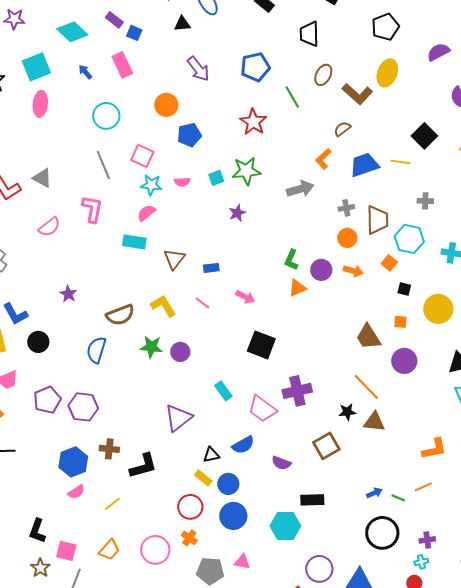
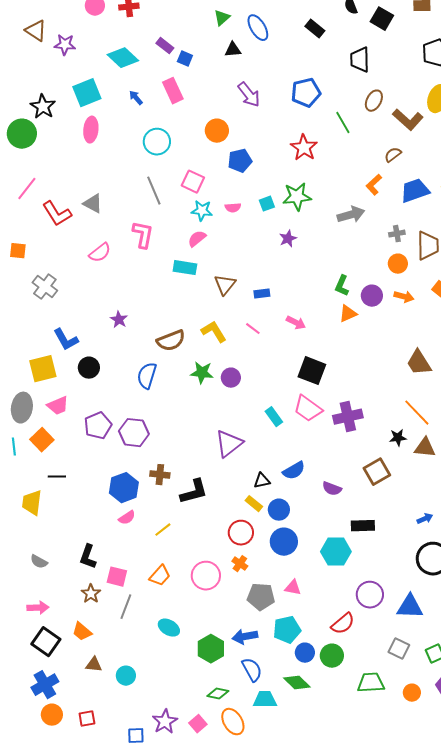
pink trapezoid: (262, 409) -> (308, 409), moved

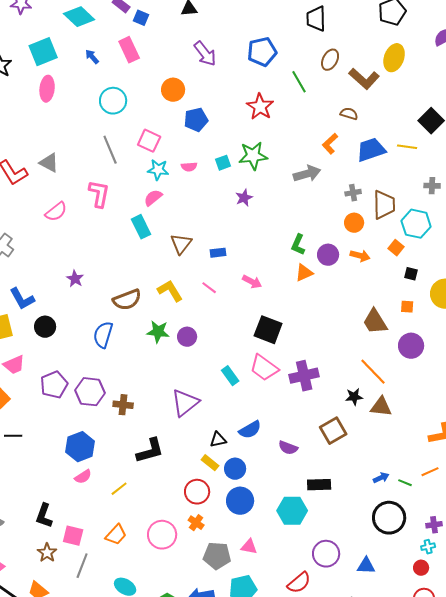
brown semicircle: (393, 155) -> (349, 114), turned 54
cyan rectangle: (185, 268) -> (141, 227), turned 55
brown cross: (160, 475) -> (123, 405), moved
blue triangle: (410, 607) -> (366, 566), size x0.7

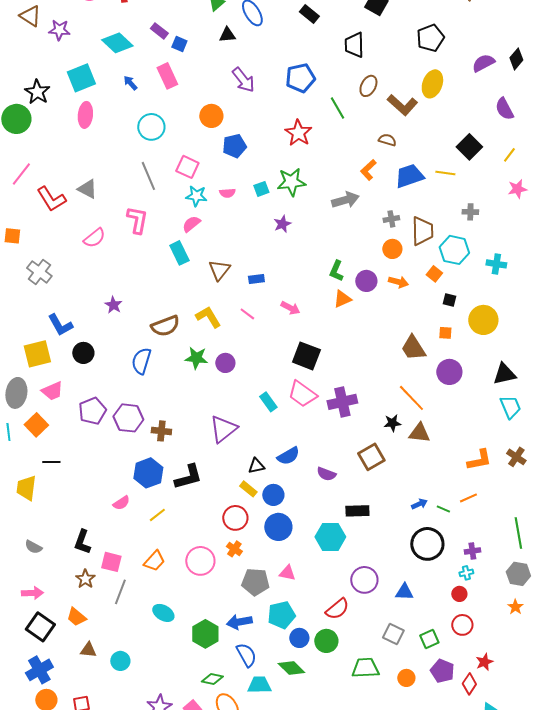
blue hexagon: (80, 447) -> (148, 473), moved

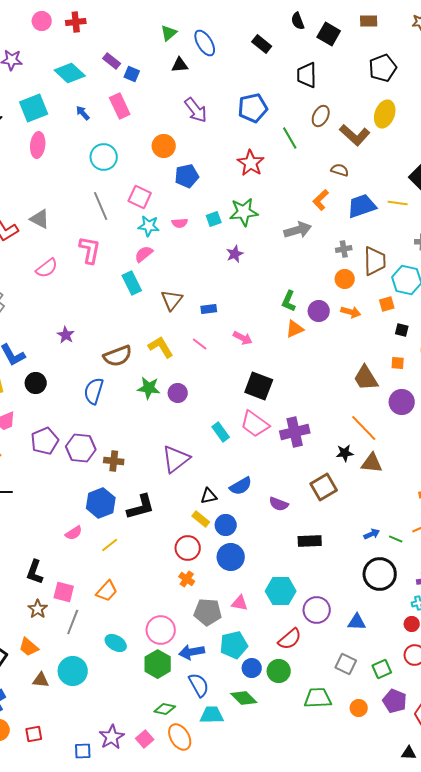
orange square: (434, 274) -> (387, 304), turned 35
cyan hexagon: (330, 537) -> (281, 591), moved
pink circle: (200, 561) -> (161, 630), moved
cyan circle: (120, 661) -> (73, 671), moved, size x1.5

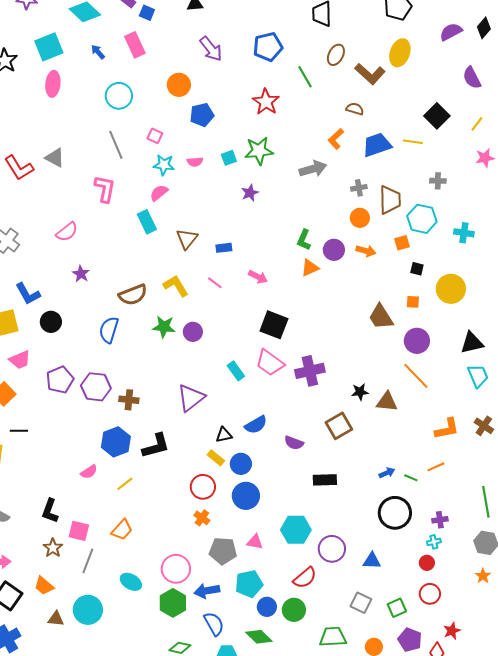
pink square: (140, 197) -> (155, 136), size x0.7
pink semicircle: (47, 268) -> (67, 232), moved
orange line: (364, 428) -> (416, 376), moved

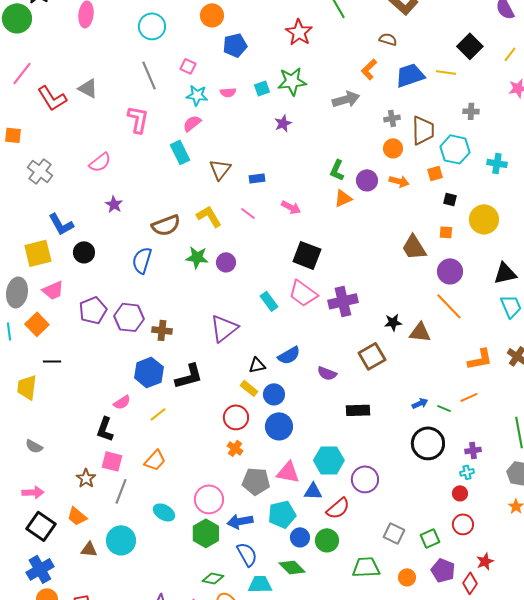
black L-shape: (50, 511) -> (105, 429), moved
pink triangle: (255, 542) -> (288, 472), size x1.4
blue triangle: (372, 561) -> (313, 491), moved

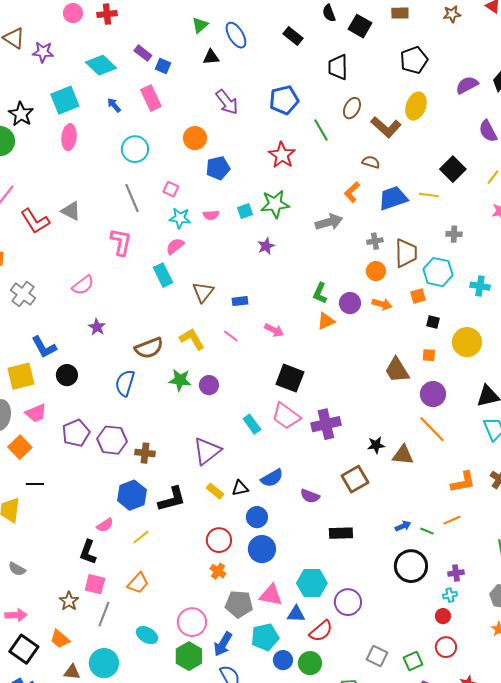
yellow rectangle: (249, 388) -> (215, 491), moved
blue arrow: (240, 521) -> (223, 644), turned -50

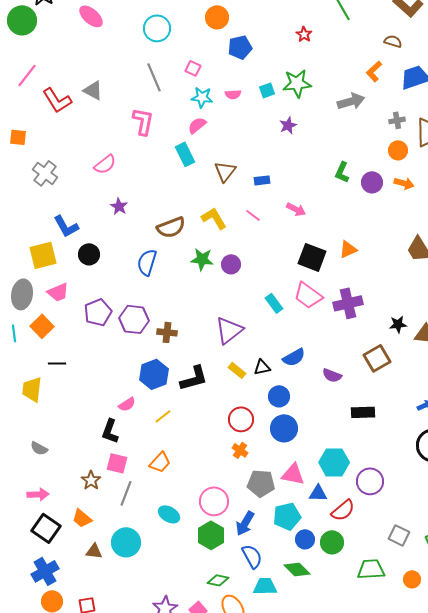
pink ellipse: (69, 137) -> (91, 16), turned -55
red star: (282, 155) -> (304, 34), size x0.6
orange triangle: (326, 321) -> (348, 249), moved

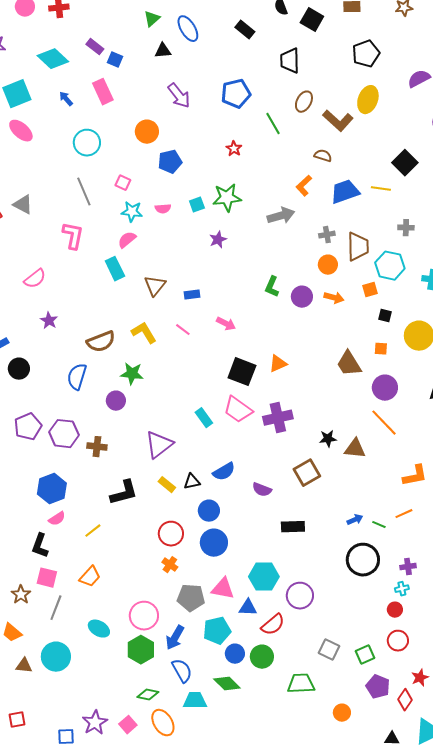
purple circle: (231, 264) -> (116, 401), moved
blue hexagon: (154, 374) -> (52, 489), moved
orange circle: (412, 579) -> (342, 713), moved

